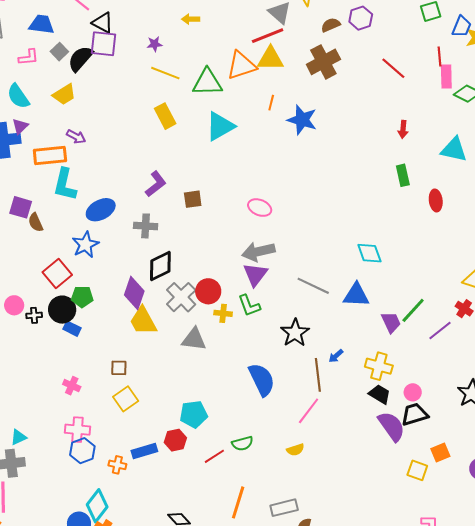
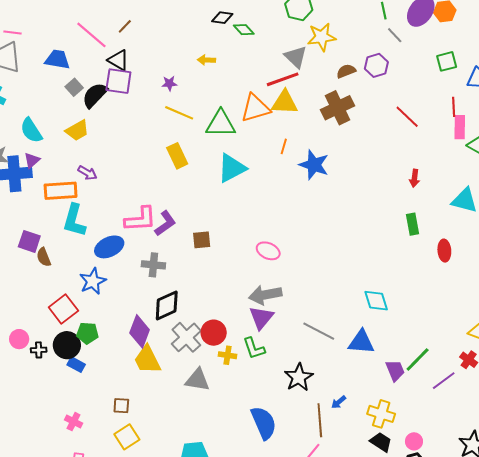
pink L-shape: (28, 57) -> (140, 219), moved, size x1.6

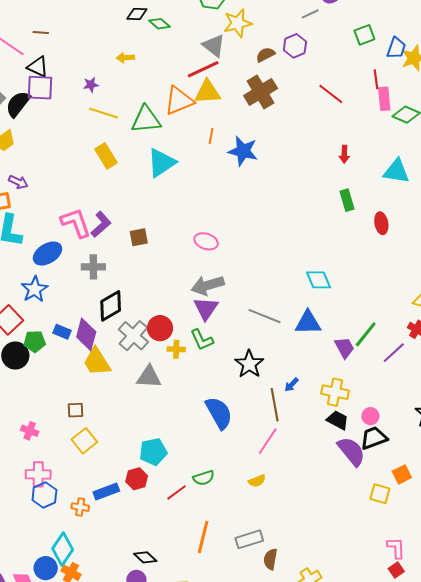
brown line: (125, 26) -> (41, 33), turned 56
gray line: (395, 35) -> (310, 14), turned -66
pink L-shape: (140, 219) -> (76, 223), turned -100
blue rectangle: (76, 365) -> (62, 332), moved

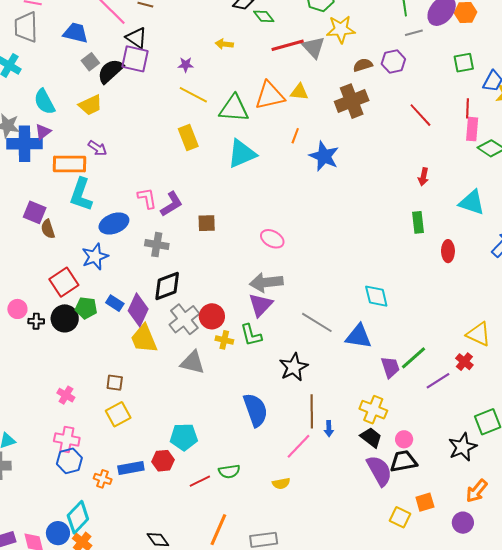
red line: (203, 69) -> (288, 45), moved
yellow triangle: (207, 92) -> (299, 92), size x0.7
pink L-shape: (76, 223) -> (147, 198), size x0.7
blue arrow: (291, 385) -> (329, 429), moved, turned -56

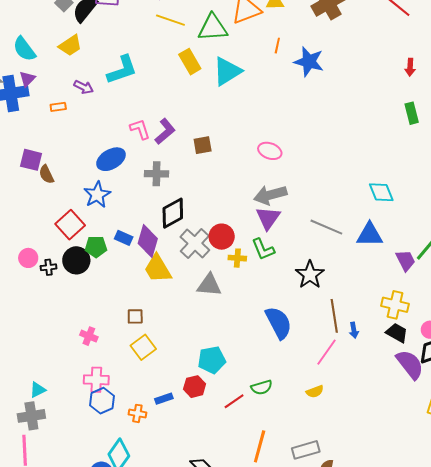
yellow rectangle: (188, 137) -> (190, 62), moved
orange rectangle: (69, 164) -> (58, 107), size x0.5
cyan L-shape: (81, 195) -> (122, 70), moved, turned -120
blue rectangle: (131, 468) -> (164, 399), size x0.7

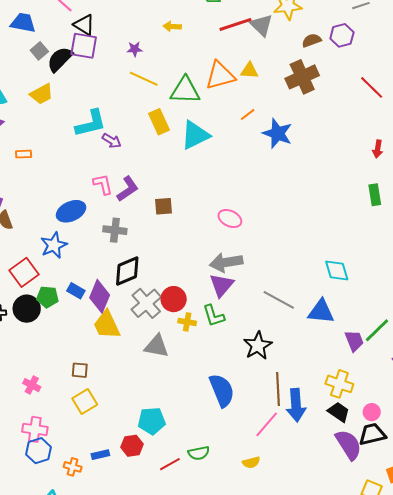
orange line: (277, 46) -> (248, 114), turned 35
purple arrow: (84, 87) -> (112, 141), moved
blue arrow: (354, 330) -> (296, 405), size x2.0

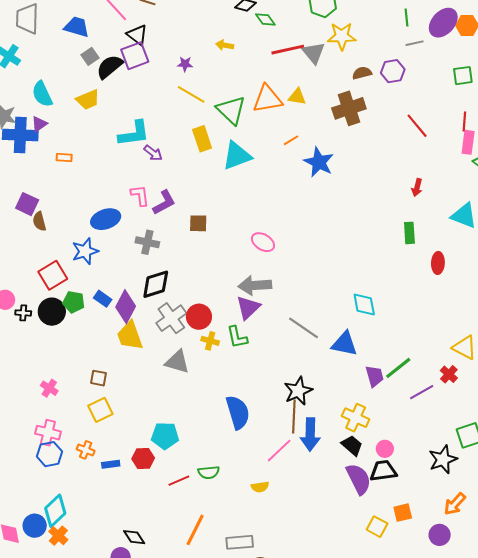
purple square: (84, 46) -> (135, 56), turned -36
green triangle: (185, 90) -> (231, 110), turned 36
black star: (258, 346) -> (298, 391), moved
orange cross: (73, 467) -> (86, 450), moved

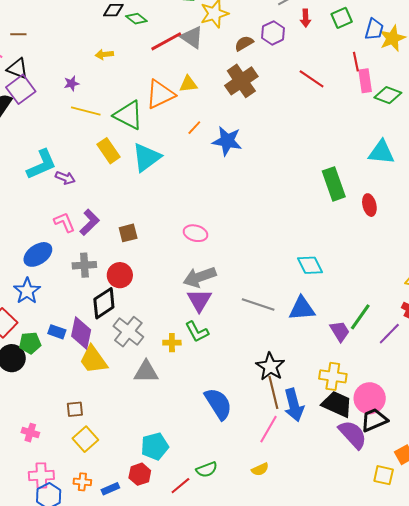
red arrow: (417, 188) -> (306, 18), moved
green rectangle: (409, 233) -> (334, 184), size x1.5
red circle: (199, 317) -> (120, 275), moved
black trapezoid: (352, 445) -> (337, 404), size x1.4
pink circle: (385, 449) -> (370, 398), size x1.8

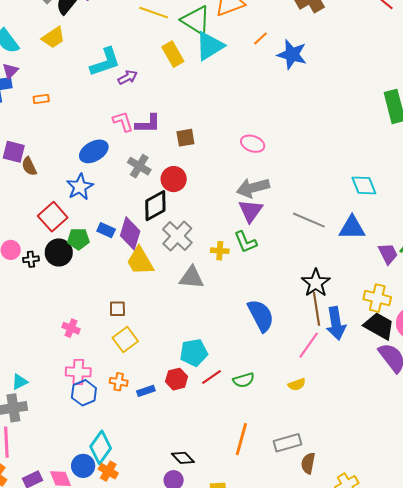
cyan triangle: (146, 157) -> (210, 46), moved
purple arrow: (65, 178) -> (128, 77), turned -54
purple L-shape: (90, 222) -> (148, 124), turned 40
gray cross: (84, 265) -> (139, 166), turned 30
red line: (180, 486) -> (212, 377), moved

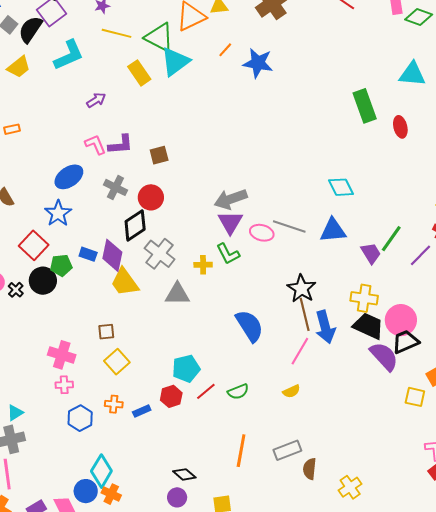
cyan L-shape: (105, 62) -> (69, 55), moved
pink ellipse: (253, 144) -> (262, 233), moved
black cross: (31, 259) -> (16, 290), turned -35
pink cross: (71, 328) -> (62, 355), size x1.5
pink cross: (78, 372) -> (64, 385), moved, size x0.7

